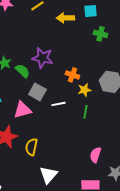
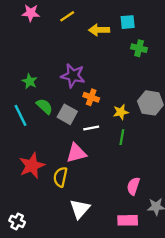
green semicircle: (22, 71) -> (44, 106), moved
orange cross: (72, 75) -> (91, 97), moved
pink triangle: (22, 110) -> (76, 153), moved

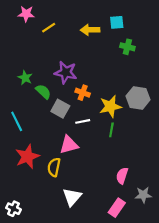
yellow line: (67, 16) -> (49, 28), moved
green semicircle: (44, 106) -> (43, 92), moved
yellow star: (121, 112) -> (110, 106), size x1.5
cyan line: (21, 115) -> (17, 121), moved
pink rectangle: (128, 220) -> (117, 208), turned -54

